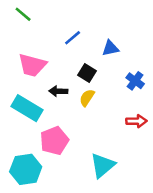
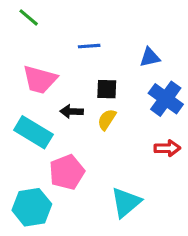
blue line: (73, 38) -> (89, 46), turned 36
blue triangle: (110, 48) -> (150, 57), moved
black square: (87, 73) -> (107, 89), turned -30
blue cross: (135, 81) -> (166, 99), size x1.5

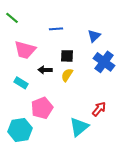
green line: (29, 17) -> (12, 18), moved
blue triangle: (150, 57) -> (94, 36), turned -32
cyan rectangle: (33, 132) -> (21, 83), size x0.6
red arrow: (167, 148) -> (99, 109), moved, turned -49

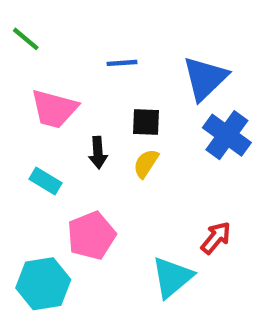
blue triangle: (94, 36) -> (205, 78), size x1.6
black arrow: (45, 70) -> (98, 153), turned -96

